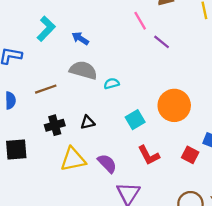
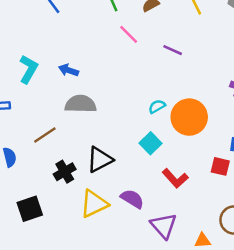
purple line: (162, 42) -> (173, 50), moved
cyan semicircle: (112, 83) -> (157, 106), moved
black triangle: (88, 122) -> (100, 160), size x1.6

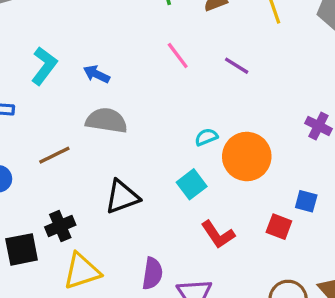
pink line: (129, 34) -> (178, 55), moved
black cross: (65, 172) -> (60, 226), moved
purple semicircle: (132, 199) -> (152, 273), moved, turned 60
yellow triangle: (94, 204) -> (82, 271), moved

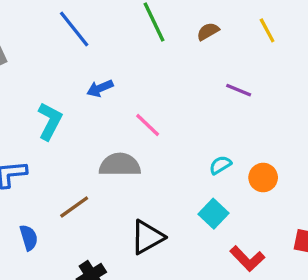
pink line: (178, 55) -> (148, 125), moved
blue arrow: (96, 74) -> (100, 88), moved, turned -40
orange circle: (247, 156) -> (263, 178), size x0.6

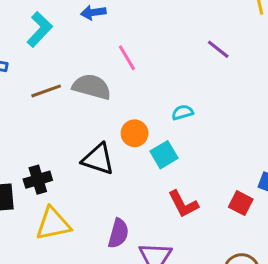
orange circle: (263, 178) -> (135, 133), moved
brown line: (74, 207) -> (46, 91), moved
black triangle: (147, 237) -> (98, 159), turned 32

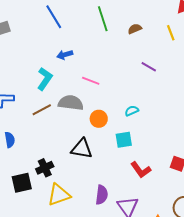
cyan L-shape: (40, 29) -> (45, 79), moved
pink line: (127, 58) -> (91, 81), turned -30
orange circle: (135, 133) -> (99, 119), moved
cyan square: (164, 155) -> (124, 140), turned 30

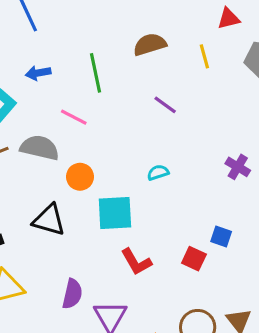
green line: (103, 19) -> (96, 73), moved
brown semicircle: (135, 29) -> (150, 44), size x1.5
cyan semicircle: (132, 111) -> (158, 173), moved
cyan square: (124, 140) -> (115, 213), size x1.4

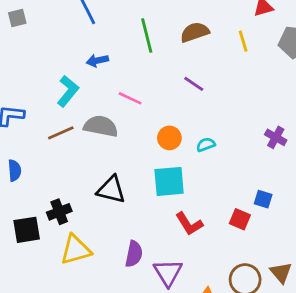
green line: (96, 73) -> (147, 36), moved
purple line: (165, 105) -> (194, 84), moved
orange circle: (80, 177) -> (169, 138), moved

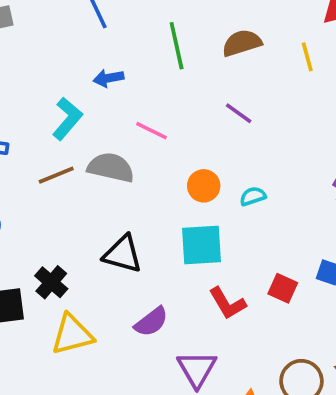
black cross: (59, 212) -> (51, 282), turned -30
red square: (240, 219) -> (283, 288), moved
purple semicircle: (134, 254) -> (151, 322), moved, turned 40

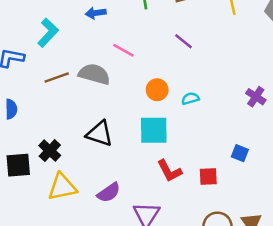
cyan L-shape: (67, 119) -> (48, 33), moved
red square: (283, 288) -> (208, 177), moved, turned -30
purple semicircle: (151, 322) -> (109, 193), moved

